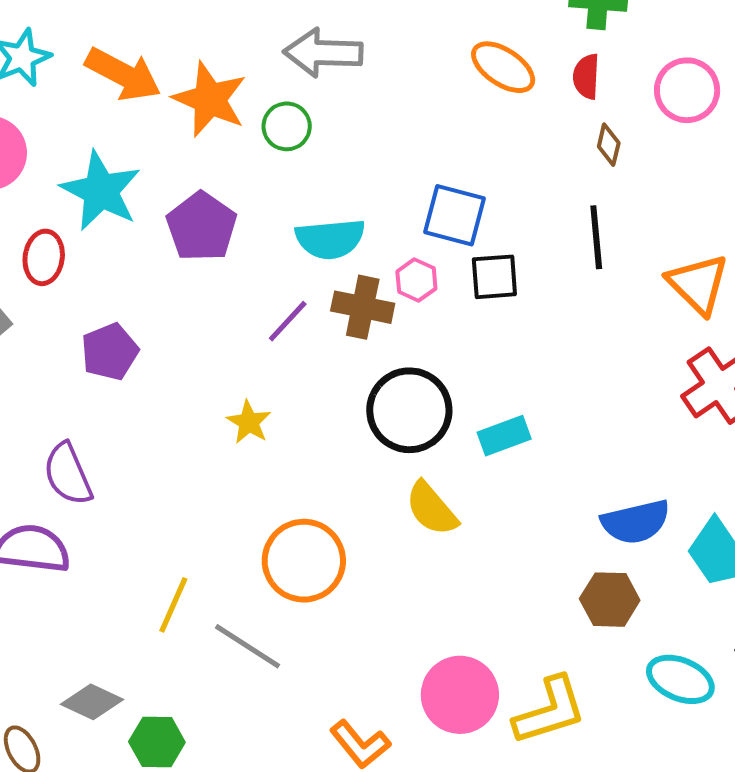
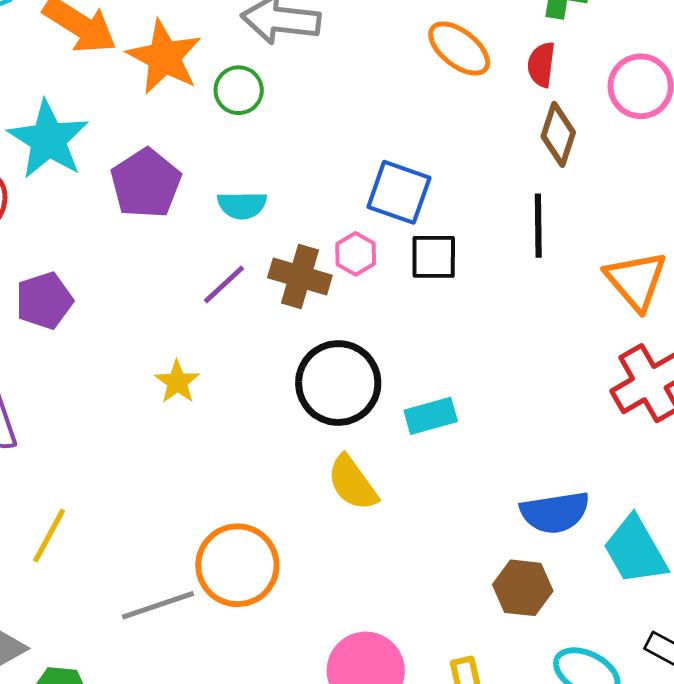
brown diamond: (609, 145) -> (558, 134), size x1.5
cyan semicircle: (330, 239) -> (242, 205), moved, size x0.7
orange circle: (304, 561) -> (237, 565), moved
yellow line: (173, 605) -> (49, 536), moved
gray line: (247, 646) -> (158, 605), turned -56

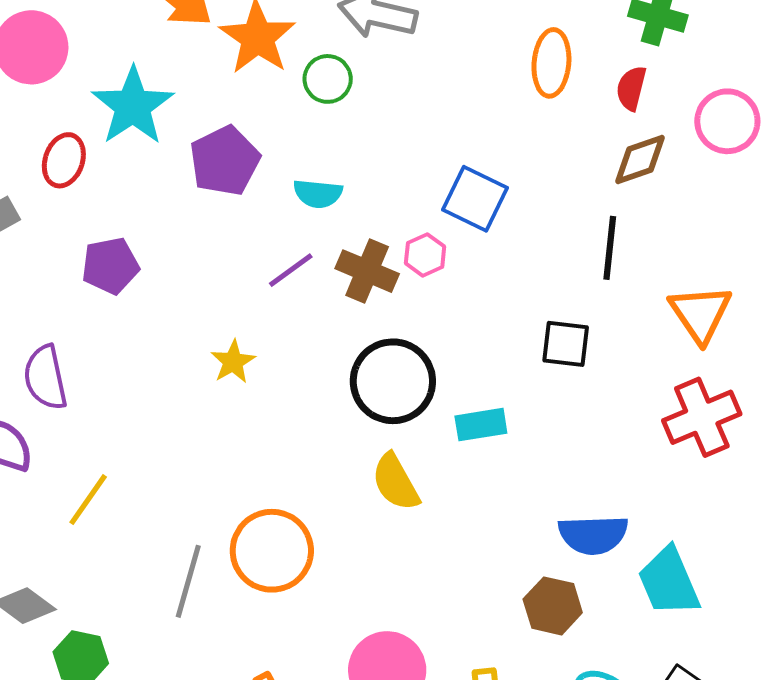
orange ellipse: (459, 49) -> (551, 63), turned 50
brown diamond: (558, 134) -> (640, 160), turned 46
black square: (434, 257) -> (566, 344), moved
gray line: (158, 605) -> (188, 581), turned -62

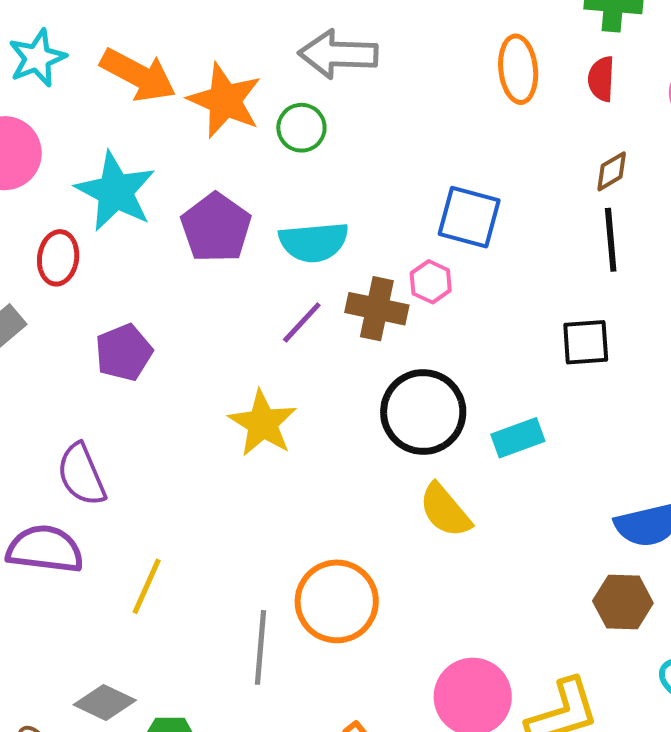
brown diamond: (640, 160) -> (612, 171), moved, size x0.7
cyan semicircle: (318, 194) -> (314, 242), size x1.4
yellow star: (233, 362) -> (263, 423), size x1.5

